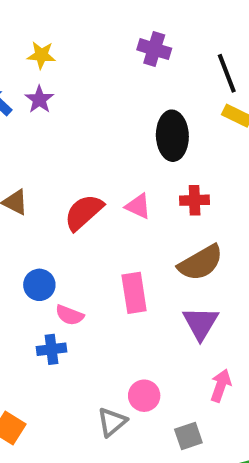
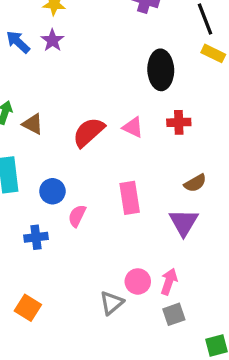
brown semicircle: (201, 263) -> (195, 183), moved, size x0.6
pink semicircle: (70, 315) -> (77, 216), turned 95
blue cross: (51, 349) -> (36, 237), moved
pink arrow: (221, 386) -> (169, 281), moved

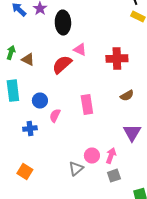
black ellipse: (161, 70) -> (63, 23), moved
red cross: (179, 122) -> (117, 59), size x1.5
pink triangle: (133, 127) -> (80, 50), moved
purple triangle: (184, 222) -> (132, 133), moved

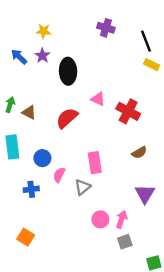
pink triangle: (80, 50) -> (98, 99), moved
red cross: (117, 59) -> (128, 111), turned 30
gray triangle: (76, 169) -> (83, 187), moved

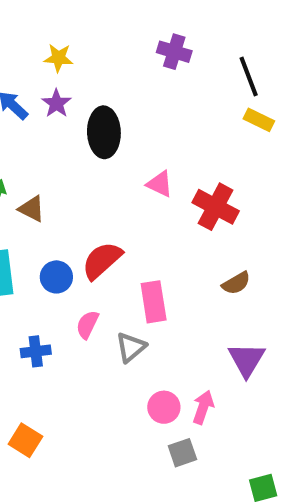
red semicircle: (67, 118) -> (102, 260), moved
blue circle: (42, 158) -> (56, 277), moved
gray square: (125, 242) -> (182, 453), moved

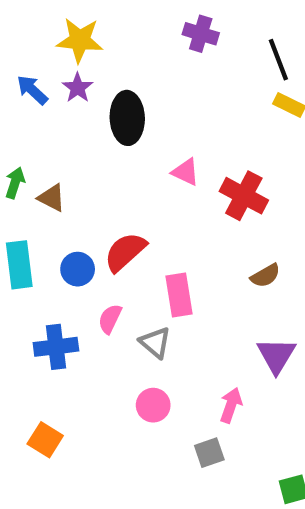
yellow star: (58, 58) -> (80, 40), size x1.5
gray triangle: (131, 347) -> (155, 343), turned -40
blue cross: (36, 351) -> (56, 347), size x1.4
pink circle: (164, 407) -> (153, 405), moved

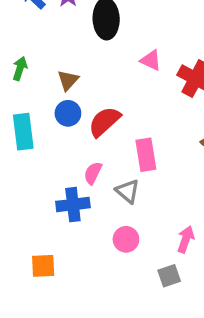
brown triangle: (52, 198) -> (68, 80), moved, turned 45
blue circle: (78, 269) -> (68, 113), moved
blue cross: (56, 347) -> (73, 205), moved
orange square: (45, 440) -> (43, 266), turned -35

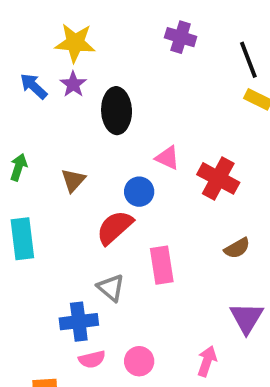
blue circle: (68, 113) -> (139, 192), moved
pink semicircle: (93, 173) -> (92, 359), moved, turned -130
gray triangle: (128, 191) -> (111, 288), moved

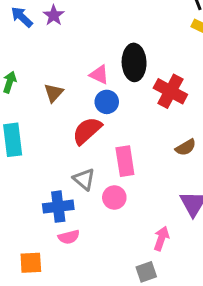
black ellipse: (117, 111) -> (134, 62), moved
pink triangle: (167, 158) -> (99, 75), moved
pink circle: (139, 361) -> (114, 198), moved

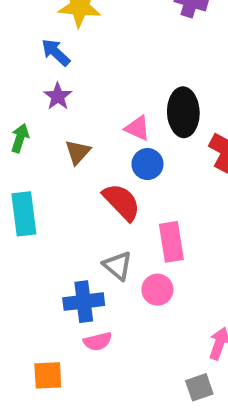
purple star: (54, 15) -> (58, 96), moved
blue arrow: (22, 17) -> (56, 52), moved
red semicircle: (87, 131) -> (122, 202), turned 88

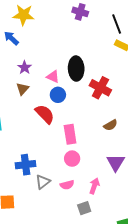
purple star: (58, 96) -> (25, 68), moved
gray triangle: (118, 266) -> (43, 182), moved, turned 42
pink circle: (157, 290) -> (72, 159), moved
pink semicircle: (98, 341) -> (67, 185), moved

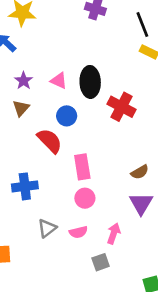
pink triangle: (53, 77) -> (59, 81), moved
brown semicircle: (111, 125) -> (140, 172), moved
blue cross: (26, 165) -> (25, 186), moved

